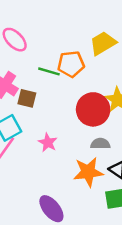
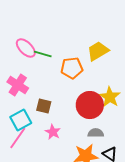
green line: (49, 71) -> (43, 54), moved
brown square: (27, 98) -> (44, 106), moved

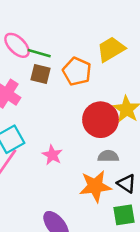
orange pentagon: (72, 68) -> (77, 71), turned 30
brown square: (44, 106) -> (40, 74), moved

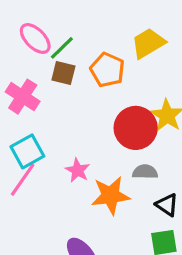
green line: (39, 53) -> (62, 48), turned -60
orange star: (95, 186) -> (111, 195), moved

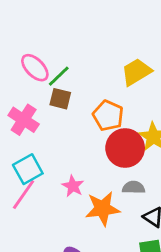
orange pentagon: (107, 70) -> (108, 116), moved

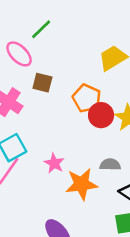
green line: (59, 76) -> (41, 29), moved
red circle: (125, 148) -> (101, 115), moved, size x0.7

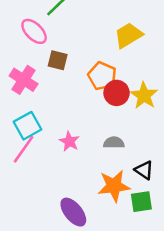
gray semicircle: (110, 165) -> (114, 143), moved
orange star: (81, 184) -> (114, 186), moved

